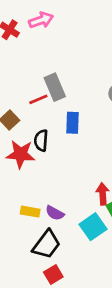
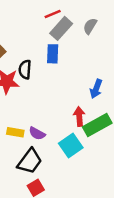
gray rectangle: (55, 87) -> (61, 28), moved, turned 65
red line: (38, 99) -> (53, 14), moved

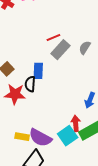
blue rectangle: (53, 54) -> (38, 71), moved
purple semicircle: (37, 133) -> (40, 138), size x1.6
cyan square: (71, 145) -> (68, 136), moved

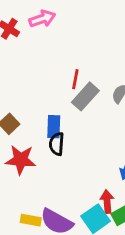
red line: (53, 38) -> (75, 79), turned -56
black semicircle: (30, 84) -> (57, 144), moved

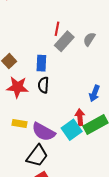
black semicircle: (57, 144) -> (43, 85), moved
yellow rectangle: (31, 220) -> (20, 124), moved

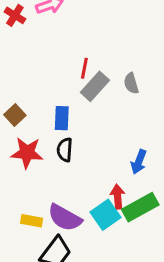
gray semicircle: (89, 39) -> (131, 83), turned -48
yellow rectangle: (20, 124) -> (32, 221), moved

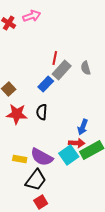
blue rectangle: (62, 118) -> (46, 84), moved, turned 42
blue arrow: (139, 162) -> (83, 127), moved
red arrow: (118, 197) -> (77, 143), turned 98

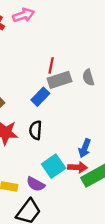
gray rectangle: (62, 70) -> (60, 80), turned 30
cyan square: (69, 155) -> (54, 166), moved
purple semicircle: (42, 157) -> (36, 184), size x0.7

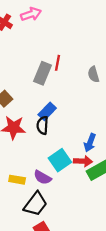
gray rectangle: (60, 80) -> (43, 73), moved, turned -50
blue rectangle: (40, 97) -> (47, 111), moved

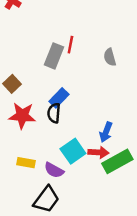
yellow rectangle: (17, 180) -> (26, 163), moved

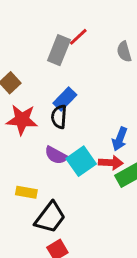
red line: (70, 45) -> (78, 37), turned 36
yellow rectangle: (26, 163) -> (26, 192), moved
purple semicircle: (54, 170) -> (56, 155), moved

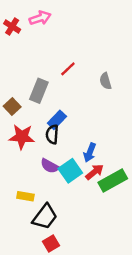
gray rectangle: (59, 50) -> (39, 91), moved
blue arrow: (120, 139) -> (90, 153), moved
red arrow: (111, 163) -> (95, 172), turned -42

